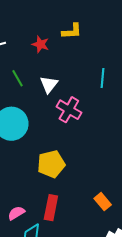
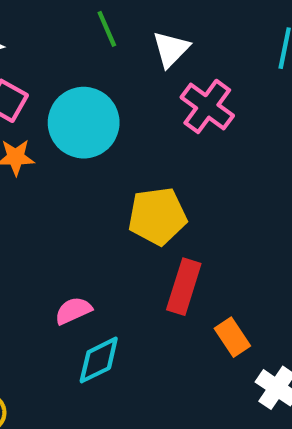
orange rectangle: (103, 202) -> (232, 337), moved
red rectangle: (51, 208) -> (184, 287), moved

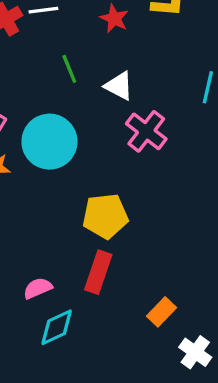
white triangle: (171, 49) -> (119, 86), turned -48
red rectangle: (184, 287) -> (98, 272), moved
orange rectangle: (232, 337) -> (162, 312), turned 76

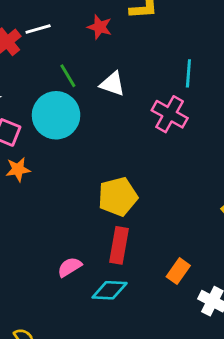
pink cross: (146, 131) -> (170, 114), moved
cyan circle: (49, 142) -> (56, 115), moved
cyan diamond: (57, 327) -> (110, 290), moved, turned 36

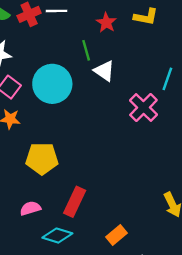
green line: (68, 76) -> (86, 50), moved
yellow pentagon: (118, 197) -> (42, 159), moved

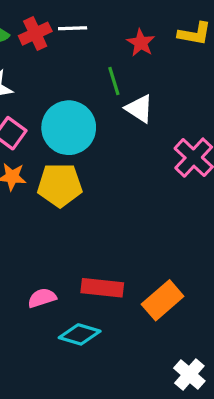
yellow pentagon: (42, 159) -> (60, 185), moved
red rectangle: (75, 202) -> (102, 288), turned 72
orange rectangle: (117, 235) -> (163, 300), moved, size x1.4

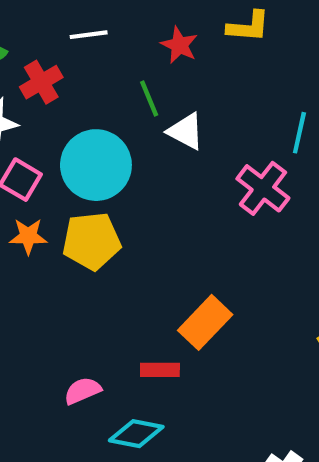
red cross: (35, 34) -> (41, 82), moved
red rectangle: (102, 288) -> (160, 370), size x0.7
orange rectangle: (163, 300) -> (205, 322), moved

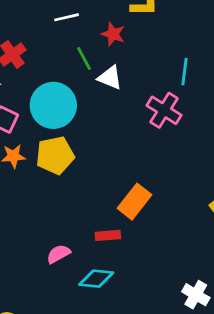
white line: (89, 35) -> (67, 17), moved
red star: (179, 45) -> (113, 34), moved

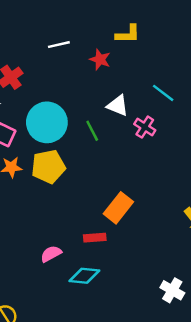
green line: (84, 58) -> (92, 131), moved
cyan line: (185, 72) -> (163, 93), turned -60
white triangle: (110, 78) -> (118, 106), moved
pink cross: (164, 110) -> (145, 127), size x0.7

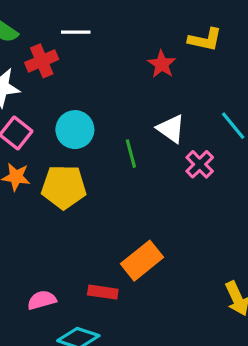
white line: (59, 45) -> (76, 32), moved
cyan circle: (47, 122) -> (75, 130), size x0.7

